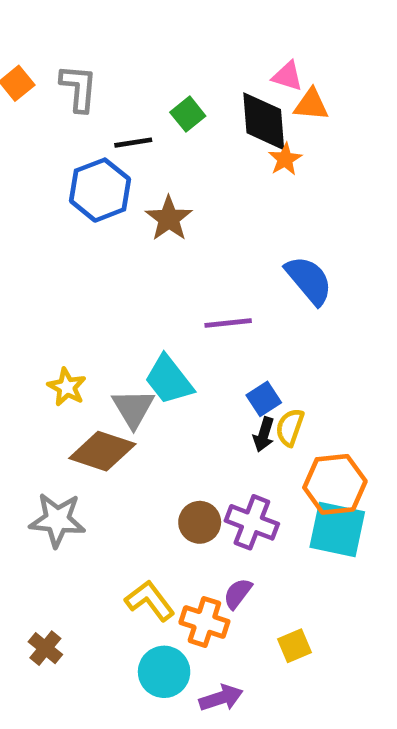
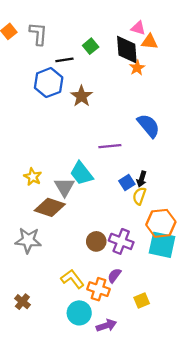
black arrow: (264, 434) -> (142, 179), moved

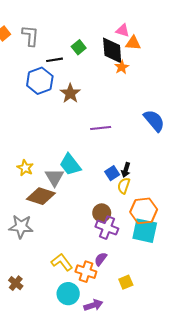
blue semicircle: (148, 126) -> (154, 121), moved
purple line: (110, 146) -> (101, 128), moved
brown circle: (96, 241) -> (102, 213), moved

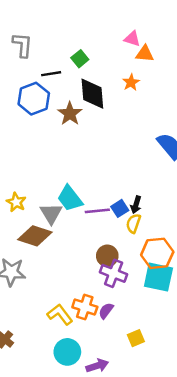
black diamond: (112, 50) -> (92, 94), moved
purple line: (101, 128) -> (97, 211), moved
orange cross: (86, 272) -> (85, 307), moved

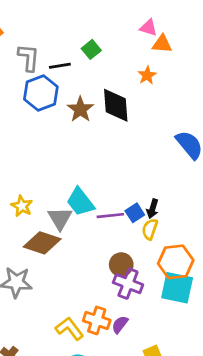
gray L-shape: (22, 45) -> (29, 58), moved
black diamond: (92, 94) -> (116, 105), moved

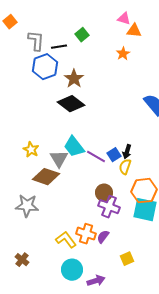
black diamond: (116, 105) -> (71, 104), moved, turned -48
purple line: (110, 216) -> (96, 157), turned 36

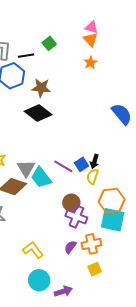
orange triangle: (134, 31) -> (90, 39), moved, turned 42
brown star: (74, 79) -> (41, 88), turned -30
cyan trapezoid: (74, 147) -> (41, 177), moved
orange cross: (86, 234) -> (92, 244), moved, turned -30

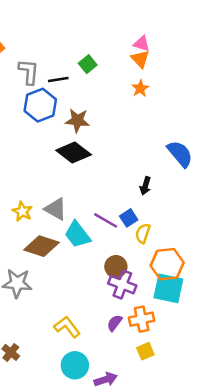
black arrow: (95, 161) -> (145, 186), moved
gray triangle: (26, 168) -> (56, 209), moved, turned -30

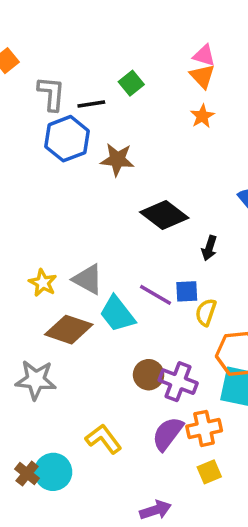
black diamond: (74, 153) -> (164, 215), moved
blue square: (129, 218) -> (187, 291), turned 30
brown circle: (116, 267) -> (149, 375), moved
purple semicircle: (115, 323) -> (168, 434), size x1.5
cyan circle: (75, 365) -> (53, 472), moved

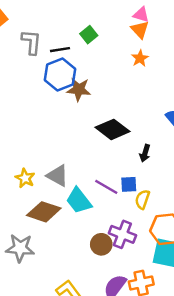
blue hexagon: (67, 139) -> (60, 75), moved
purple cross: (178, 382) -> (122, 234), moved

